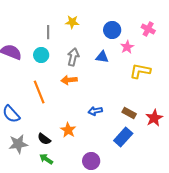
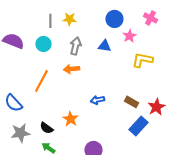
yellow star: (72, 22) -> (69, 19), moved
orange line: (39, 92) -> (41, 81), turned 50
blue rectangle: (123, 137) -> (138, 126), moved

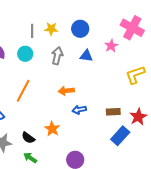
pink cross: (150, 18) -> (132, 28), size x1.6
blue circle: (114, 19) -> (80, 29), moved
yellow L-shape: (142, 60) -> (135, 75), moved, turned -30
orange arrow: (71, 69) -> (66, 91), moved
brown rectangle: (131, 102) -> (113, 112), turned -32

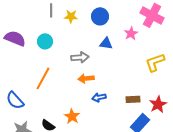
gray line: (32, 31) -> (51, 10), moved
gray arrow: (57, 56) -> (80, 57), moved, turned 72

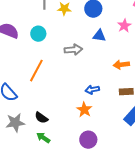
orange arrow: (86, 78) -> (121, 65), moved
orange star: (72, 116) -> (84, 110), moved

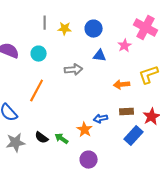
blue arrow: (92, 90) -> (101, 119), moved
green arrow: (43, 138) -> (62, 139), moved

